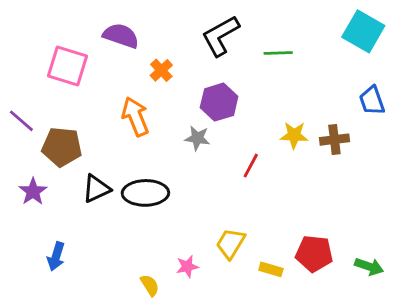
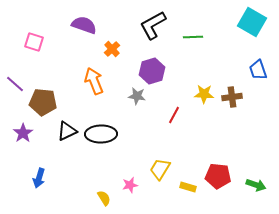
pink square: (68, 66) -> (34, 42), moved, size x0.7

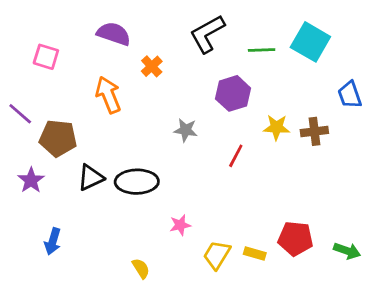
cyan square: (252, 22) -> (310, 42), moved
purple hexagon: (152, 71) -> (233, 93), moved
orange arrow: (94, 81) -> (108, 95), moved
yellow trapezoid: (160, 169) -> (217, 255), moved
pink star: (130, 185) -> (180, 225), moved

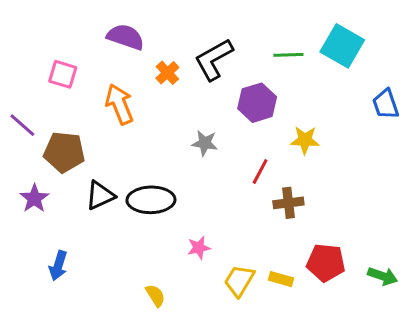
black L-shape: (207, 34) -> (214, 59), moved
pink square: (46, 57) -> (63, 74), moved
brown cross: (314, 131) -> (288, 203), moved

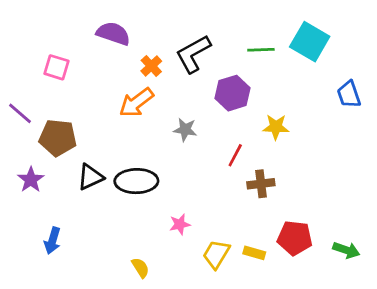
orange arrow: (120, 104) -> (136, 103), moved, turned -105

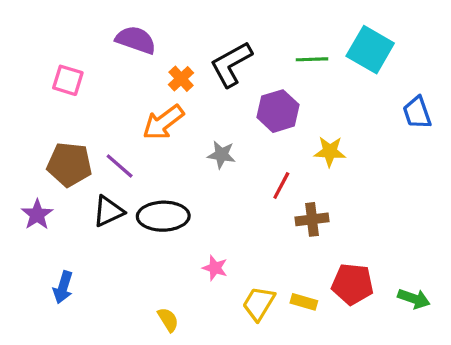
purple line: (20, 113) -> (120, 166), moved
pink star: (180, 224) -> (215, 268), turned 30

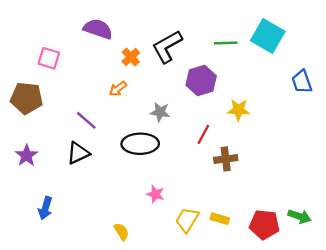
orange arrow: (163, 122) -> (118, 89), size x0.6
brown pentagon: (69, 164) -> (27, 98), moved
black ellipse: (163, 216) -> (140, 144), moved
red pentagon: (352, 284) -> (264, 225), moved

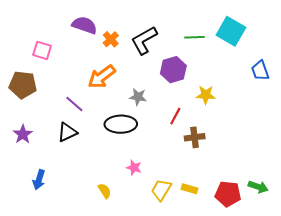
orange cross: (131, 57) -> (111, 39), moved
orange arrow: (118, 89) -> (102, 77), size x1.8
yellow semicircle: (121, 232) -> (105, 191), moved

